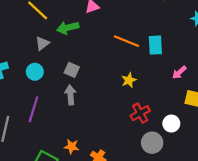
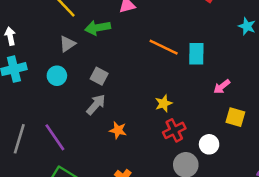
yellow star: (129, 80) -> (164, 103), moved
gray arrow: (70, 95) -> (96, 105), turned 42
purple line: (33, 109) -> (55, 137), moved, turned -55
orange star: (72, 147) -> (118, 130), moved

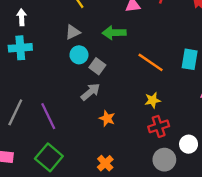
green arrow: (98, 28) -> (114, 33), moved
orange line: (164, 47) -> (151, 62), moved
cyan circle: (57, 76) -> (79, 55), moved

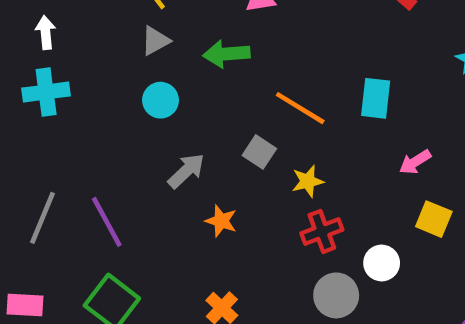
gray triangle: (73, 32) -> (155, 41), moved
gray square: (97, 66) -> (259, 152), moved

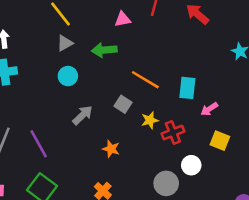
cyan rectangle: (376, 98) -> (187, 88), moved
orange star: (221, 221) -> (111, 149), moved
red cross: (322, 231) -> (173, 133), moved

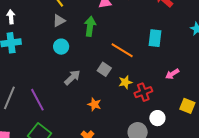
green arrow: (104, 50) -> (90, 26), turned 102
cyan rectangle: (187, 88) -> (155, 38), moved
yellow square: (220, 141) -> (187, 106), moved

